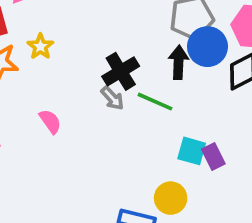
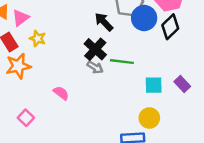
yellow star: (40, 47) -> (38, 38), moved
black arrow: (179, 62) -> (104, 22), moved, turned -30
purple rectangle: (213, 156) -> (182, 84), moved

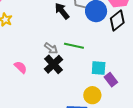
black cross: (95, 49) -> (53, 64), moved
purple rectangle: (182, 84) -> (111, 80), moved

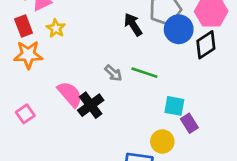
black cross: (53, 64) -> (91, 105), moved
pink semicircle: (21, 67) -> (70, 94), size x1.5

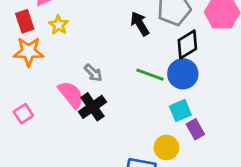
blue circle: (179, 29) -> (183, 74), moved
black diamond: (206, 45) -> (187, 44), moved
gray arrow: (113, 73) -> (93, 73), moved
cyan square: (174, 106) -> (180, 111), turned -35

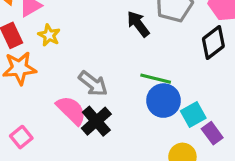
black diamond: (187, 44) -> (213, 42), moved
gray arrow: (93, 73) -> (93, 84), size x1.4
blue circle: (183, 74) -> (164, 101), moved

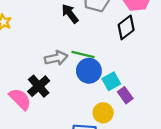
gray arrow: (93, 84) -> (56, 58), moved, turned -50
pink semicircle: (71, 110) -> (20, 99), moved

